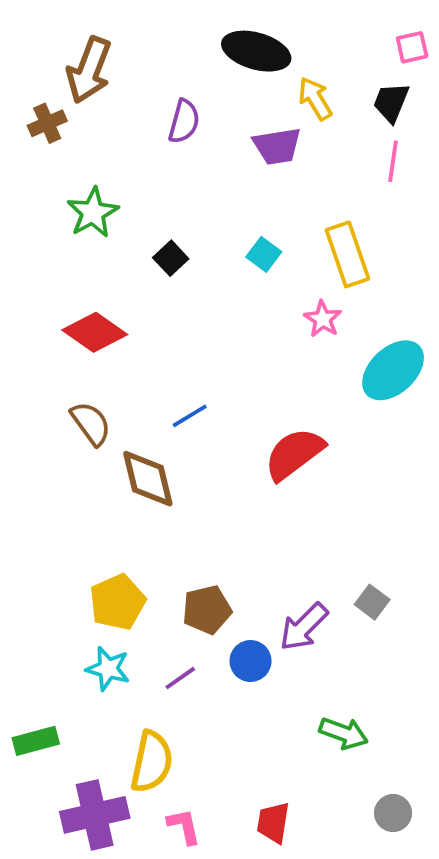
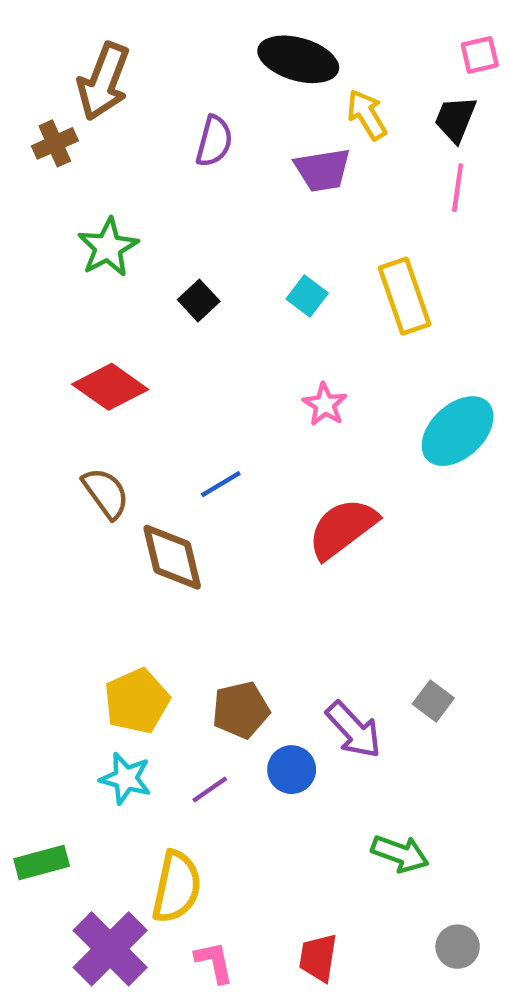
pink star: (323, 319) -> (325, 404), moved
purple arrow: (304, 627) -> (354, 730), turned -88
purple cross: (95, 815) -> (110, 949), turned -32

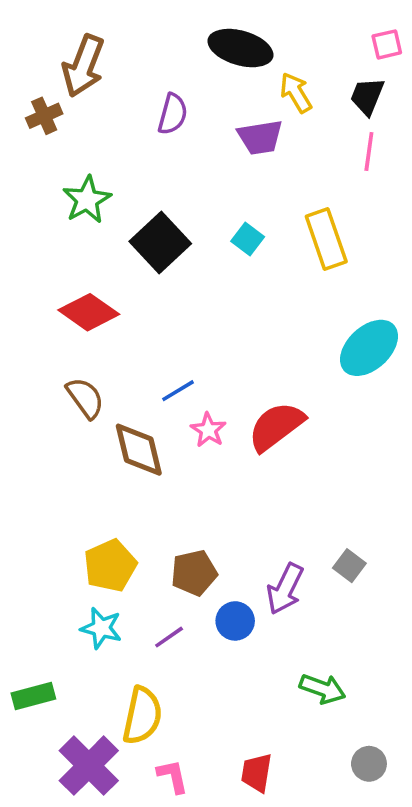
black square: (199, 301) -> (160, 243), size x1.8
pink star: (325, 404) -> (208, 430), moved
purple arrow: (354, 730) -> (285, 589), turned 69

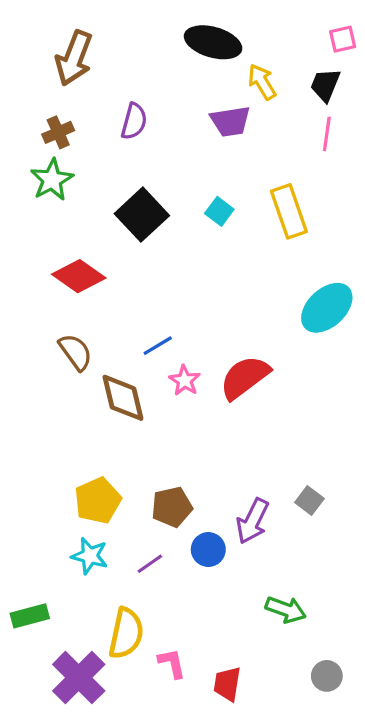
purple semicircle: (173, 114) -> (134, 121), moved
brown cross: (44, 116) -> (58, 132), moved
green star: (87, 200) -> (52, 180), moved
pink L-shape: (173, 776) -> (172, 663), moved

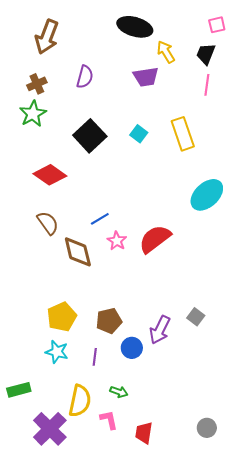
purple line: (150, 564) -> (95, 357), turned -48
green arrow: (286, 610) -> (119, 392), moved, size x0.7

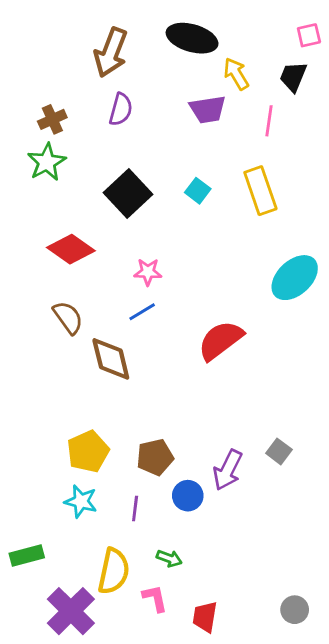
brown arrow: (47, 37) -> (111, 52), moved
pink line: (207, 85) -> (269, 121), moved
pink star: (117, 241) -> (148, 272), moved, turned -30

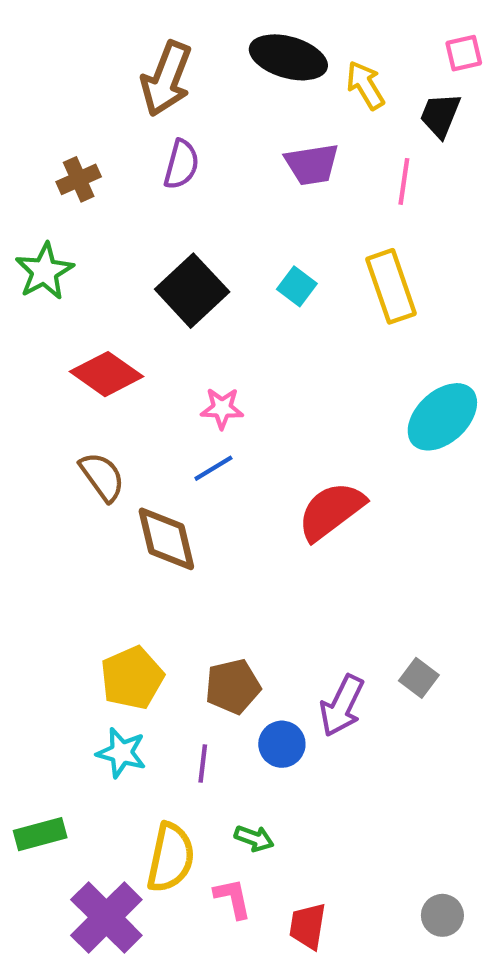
yellow arrow: (236, 74) -> (365, 85), moved
green star: (47, 162) -> (44, 271), moved

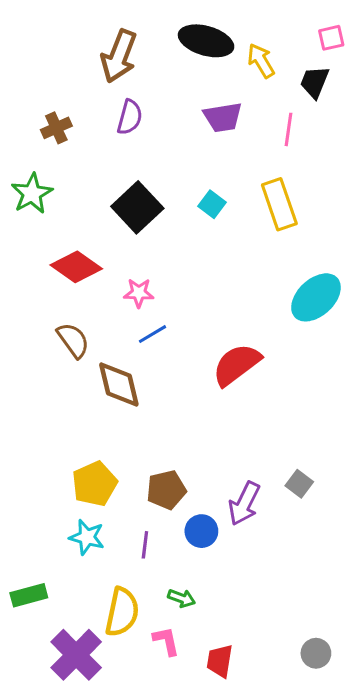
pink star: (222, 408) -> (139, 293), moved

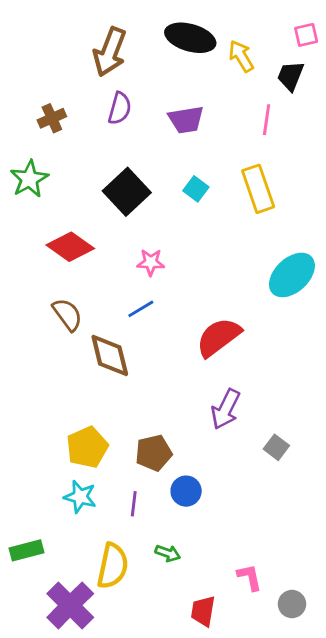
purple trapezoid: (223, 117) -> (186, 120), moved
pink star: (139, 293) -> (151, 262), moved
purple arrow: (244, 504) -> (226, 409), moved
pink L-shape: (166, 641) -> (250, 577), moved

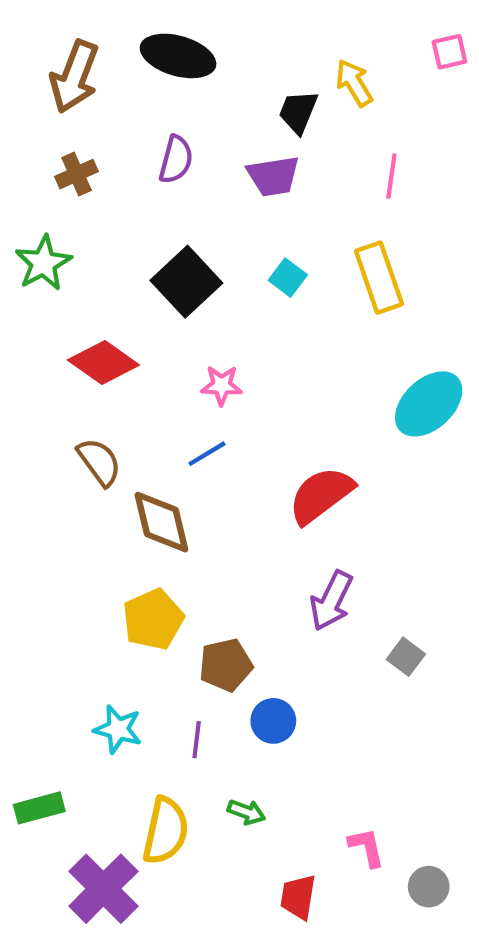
black ellipse: (190, 38) -> (178, 56), moved
brown arrow: (110, 52) -> (74, 77), moved
black trapezoid: (291, 76) -> (298, 112), moved
yellow pentagon: (87, 447) -> (153, 619), moved

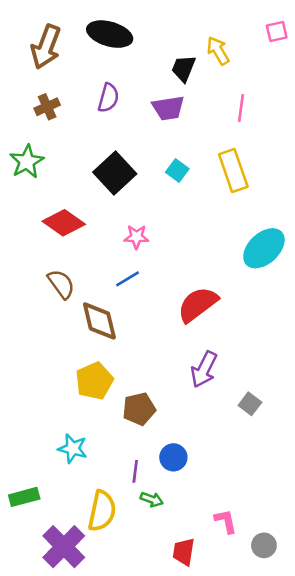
blue circle: (273, 721) -> (173, 457), moved
purple line: (197, 740) -> (135, 471), moved

